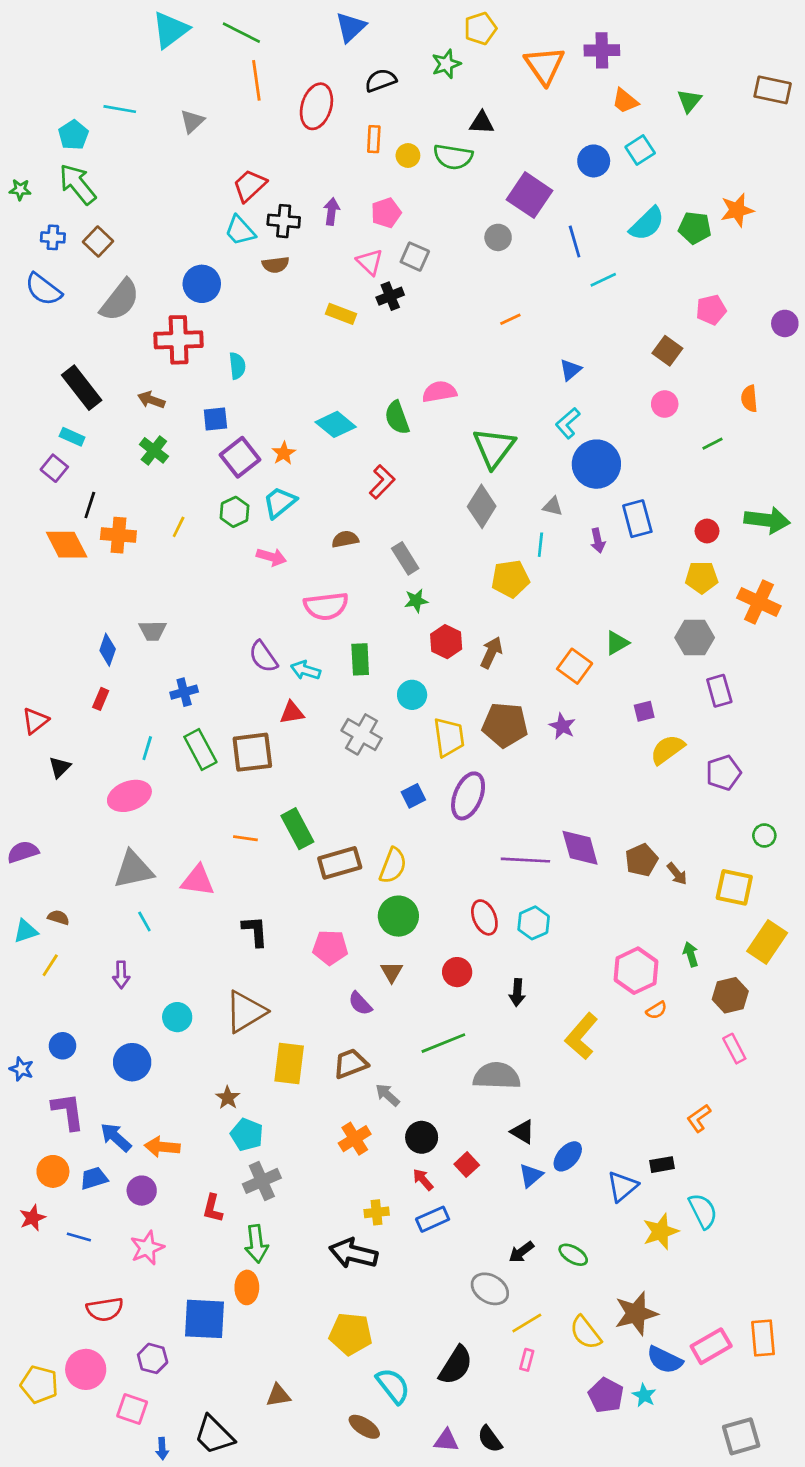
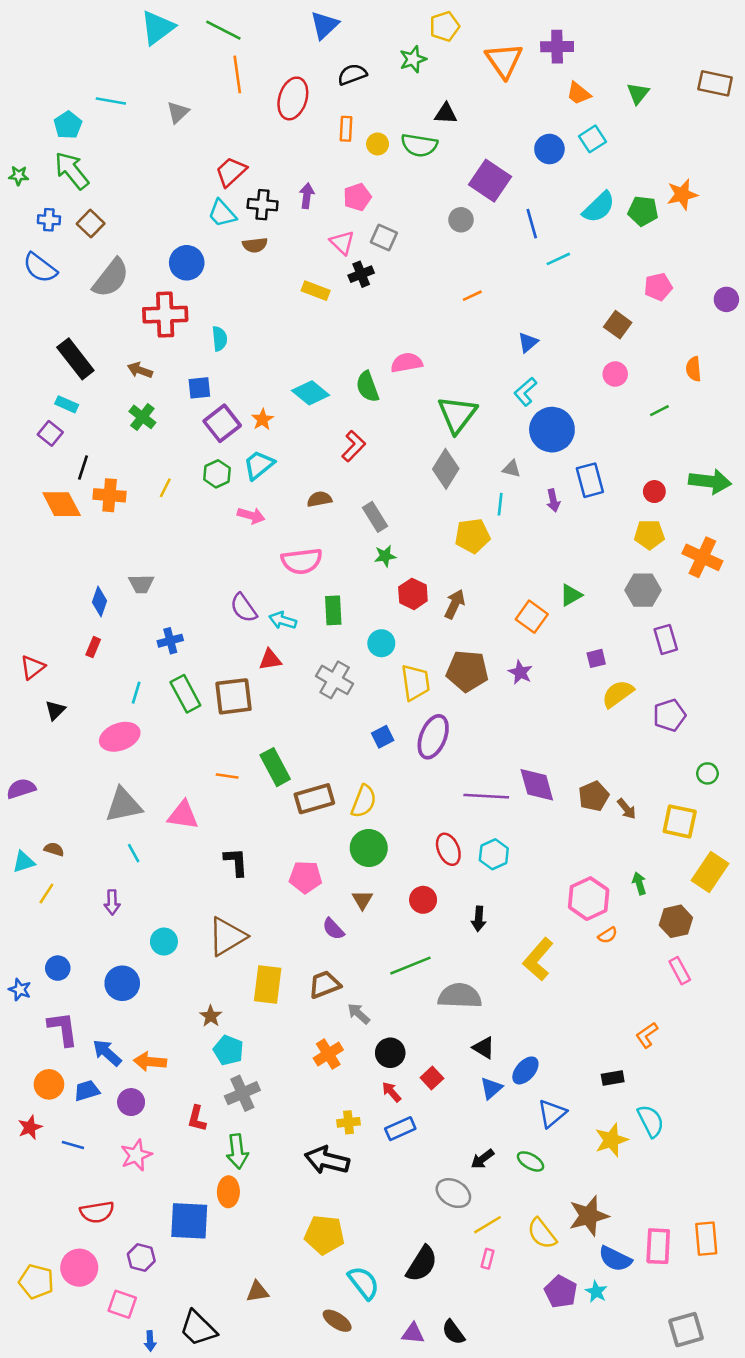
blue triangle: (622, 1186) -> (552, 1113), moved
pink rectangle: (711, 1346) -> (658, 1246), turned -57

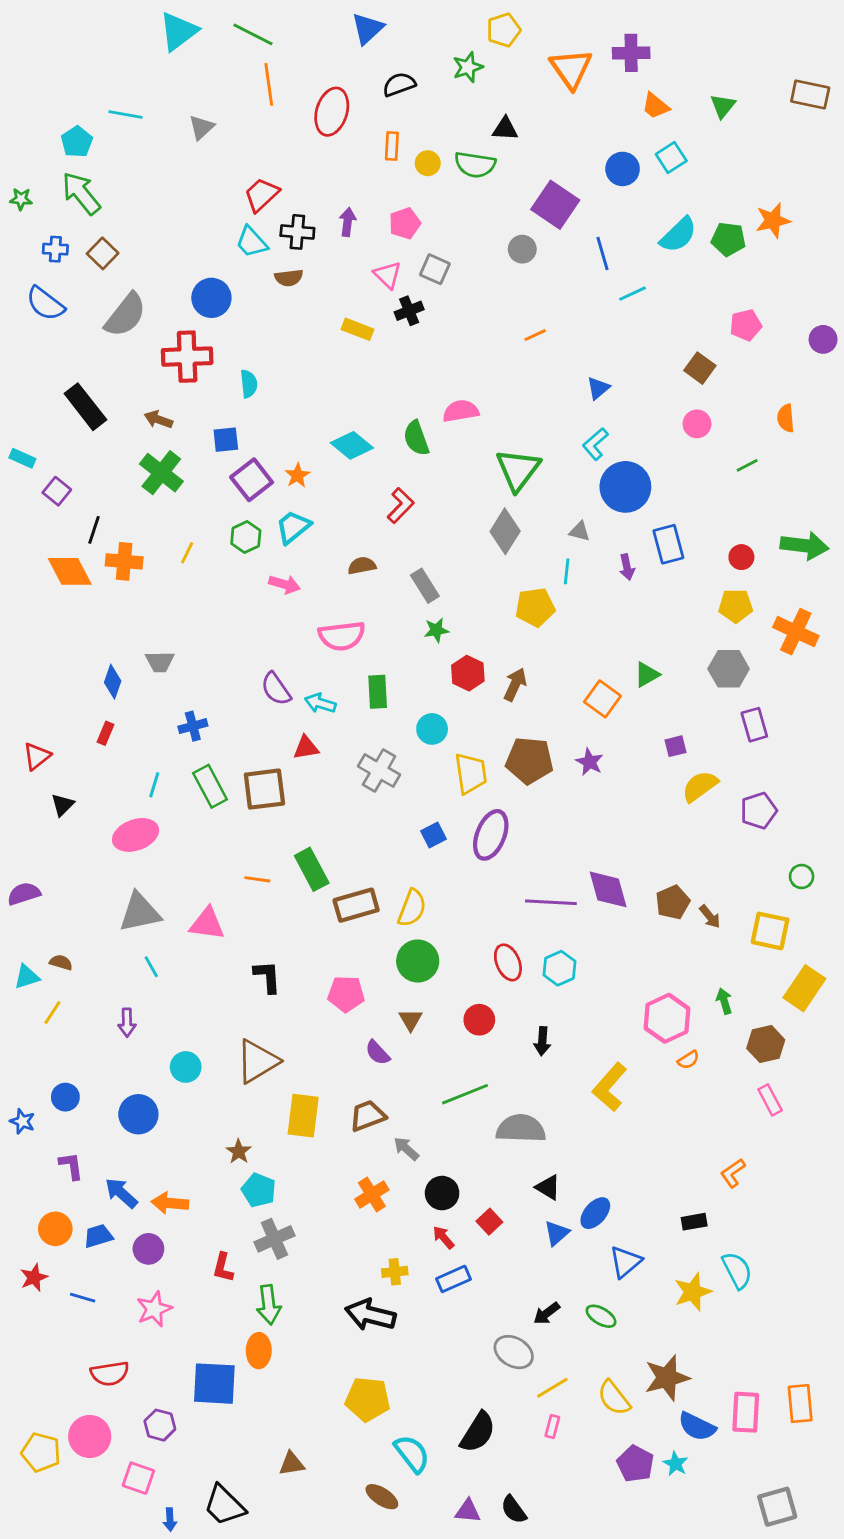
cyan rectangle: (67, 404) -> (22, 458), moved
green cross: (142, 417) -> (161, 473), size x1.4
purple L-shape: (63, 1029) -> (71, 1166), size x0.7

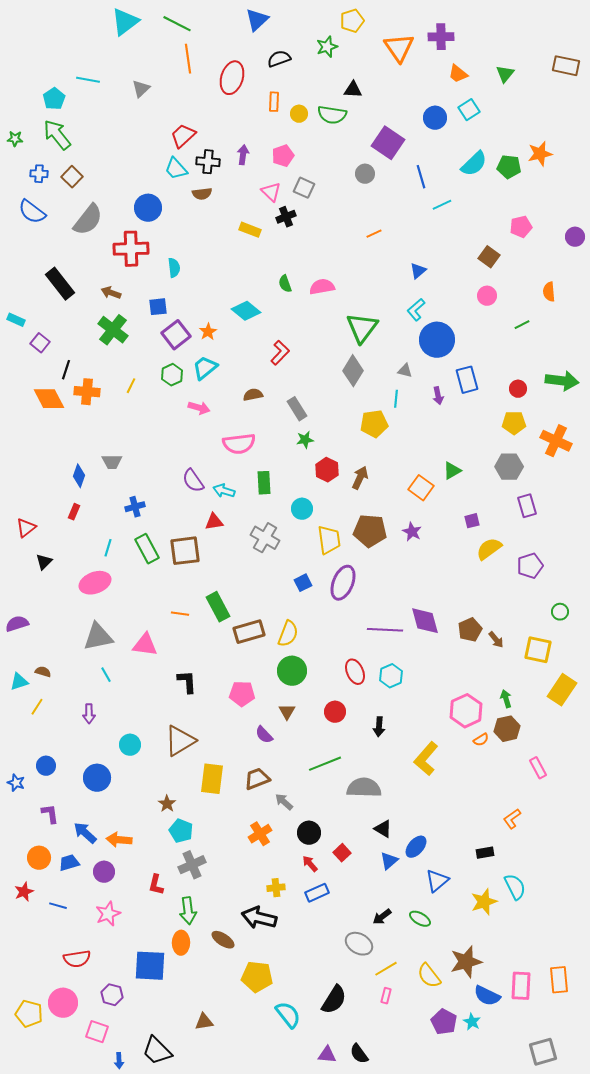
green semicircle: (416, 438) -> (285, 284), moved, size x0.7
brown hexagon: (766, 1044) -> (507, 729), moved
brown ellipse: (382, 1497) -> (223, 940), moved

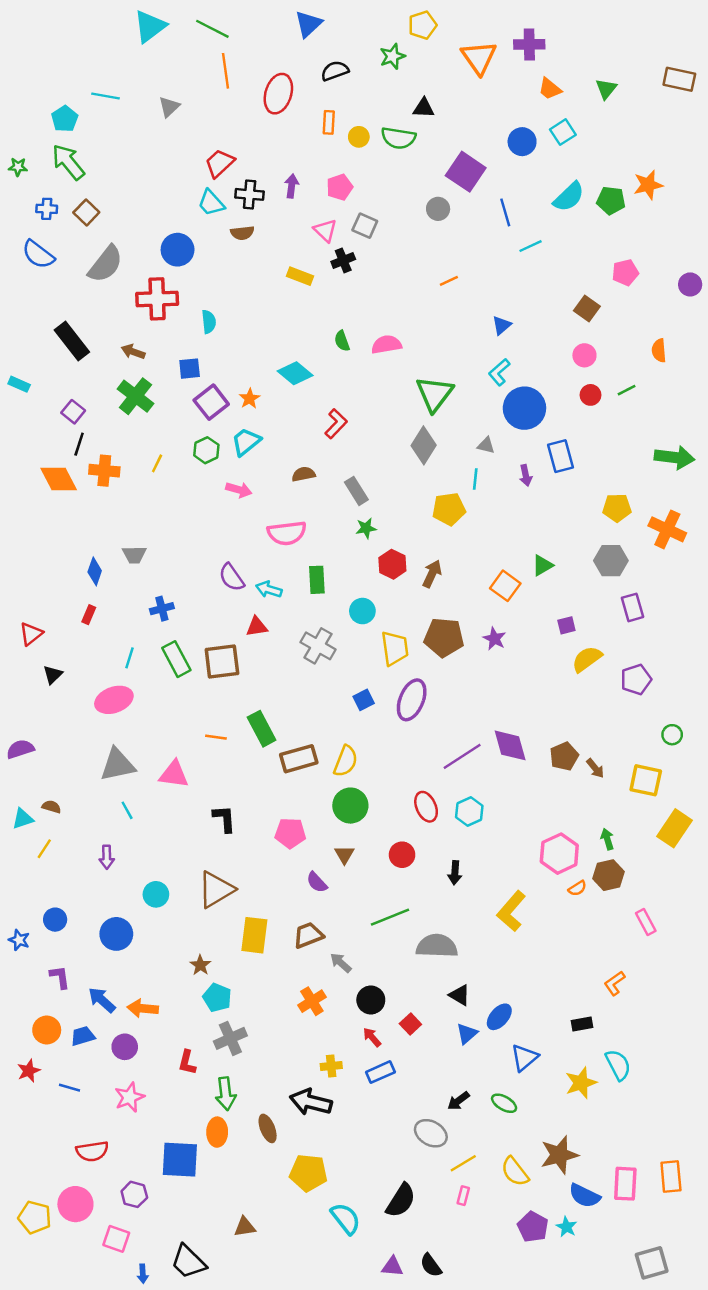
purple square: (40, 343) -> (73, 412), moved
red circle: (518, 389) -> (590, 395), moved
purple line: (385, 630) -> (462, 756), turned -36
brown ellipse: (223, 940) -> (268, 1128), turned 35

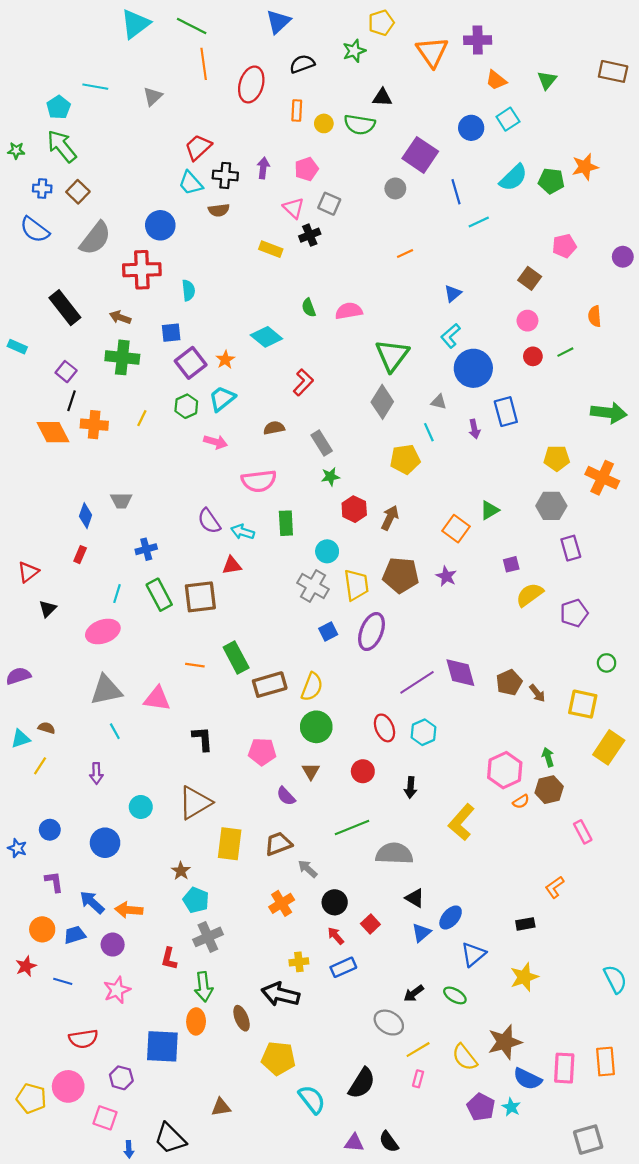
green cross: (136, 396) -> (122, 357), turned -32
cyan line: (475, 479) -> (429, 432), turned -30
gray cross: (318, 646) -> (313, 586), moved
cyan semicircle: (618, 1065) -> (615, 979), moved

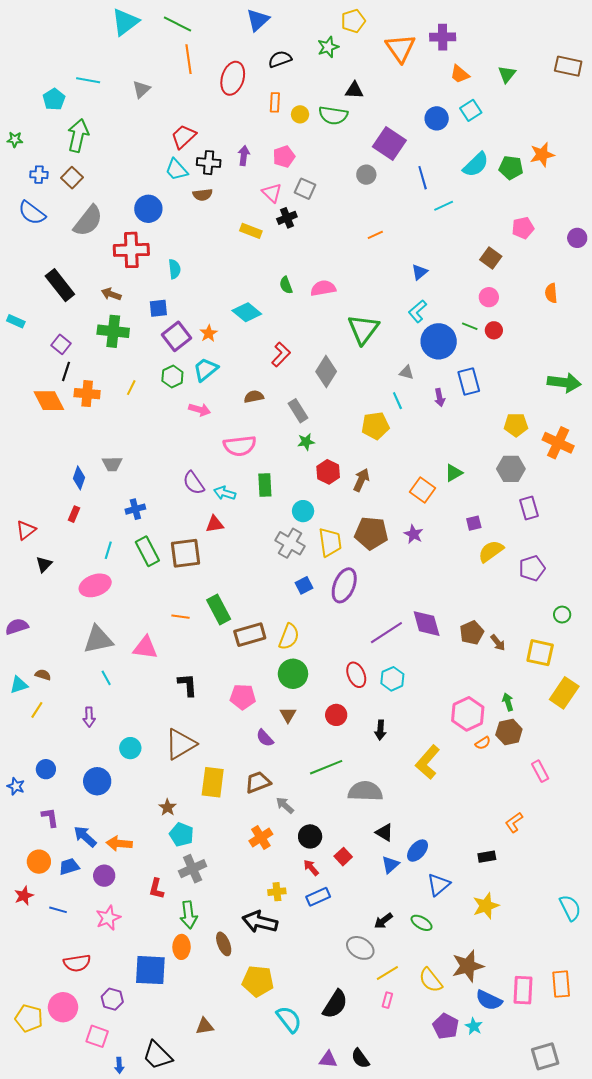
green arrow: (62, 146) -> (78, 135), moved, turned 52
green line: (565, 352) -> (470, 326), moved, turned 49
gray diamond: (382, 402) -> (326, 371), moved

